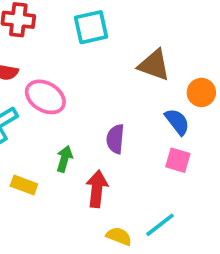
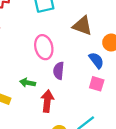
pink ellipse: (45, 97) -> (44, 47), moved, turned 45
green arrow: (64, 159) -> (28, 83), turned -96

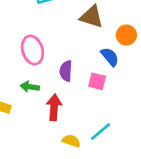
pink ellipse: (44, 47) -> (32, 50), moved
pink square: (97, 84) -> (97, 81), moved

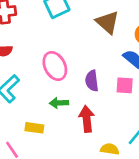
brown triangle: (92, 17) -> (107, 22), turned 35

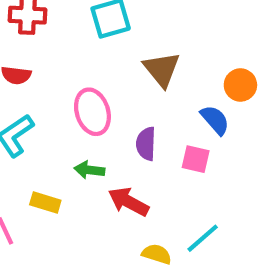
brown triangle: (107, 22) -> (162, 69), moved
red arrow: (87, 119) -> (128, 202), turned -65

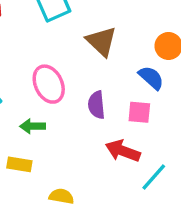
green arrow: (89, 170) -> (33, 126), moved
red arrow: (128, 202) -> (123, 151), moved
yellow semicircle: (157, 254) -> (61, 196), moved

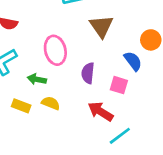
yellow semicircle: (61, 196) -> (51, 103), moved

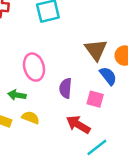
brown triangle: (101, 26) -> (96, 50), moved

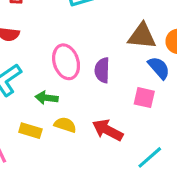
brown triangle: (96, 50) -> (142, 36), turned -45
purple semicircle: (65, 88) -> (102, 70), moved
red arrow: (78, 125) -> (108, 130), moved

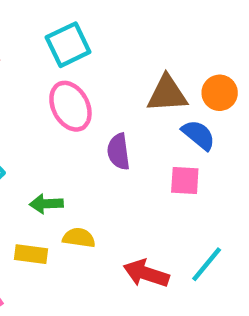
pink ellipse: (66, 62) -> (70, 106), moved
red arrow: (108, 130) -> (146, 273), moved

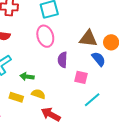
pink square: (185, 181) -> (81, 77), moved
cyan line: (207, 264) -> (92, 100), moved
red arrow: (146, 273) -> (51, 114), moved

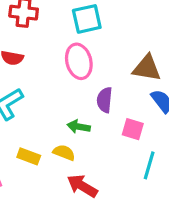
green arrow: (27, 77) -> (79, 127), moved
cyan line: (92, 100) -> (149, 165), turned -36

